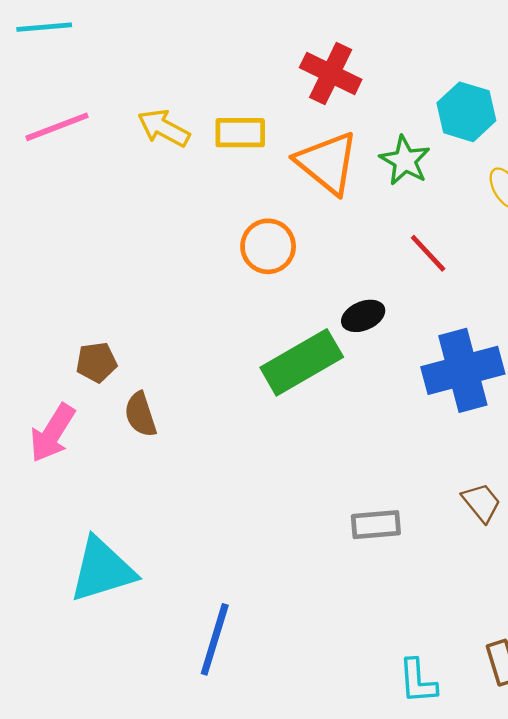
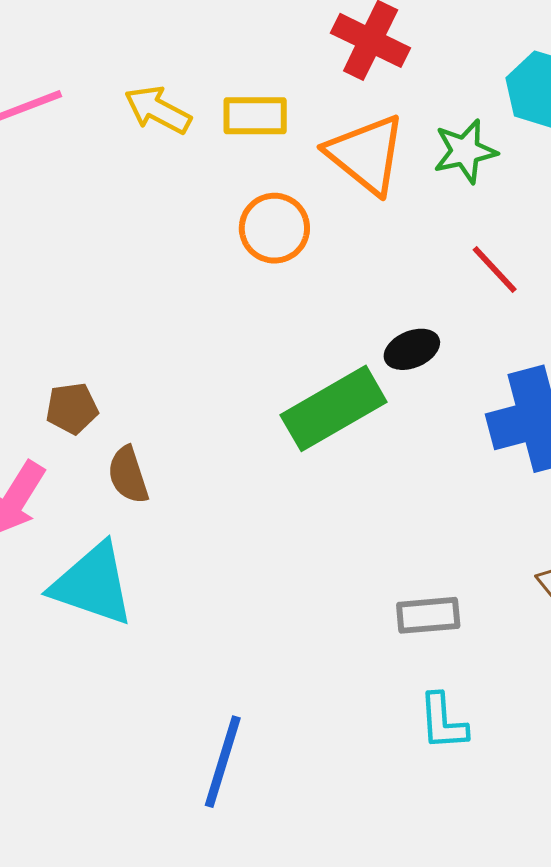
green star: (405, 160) -> (465, 151), turned 30
orange circle: (268, 246) -> (274, 228), moved
cyan triangle: (102, 570) -> (93, 584), moved, turned 36
cyan L-shape: (418, 681) -> (443, 722), moved

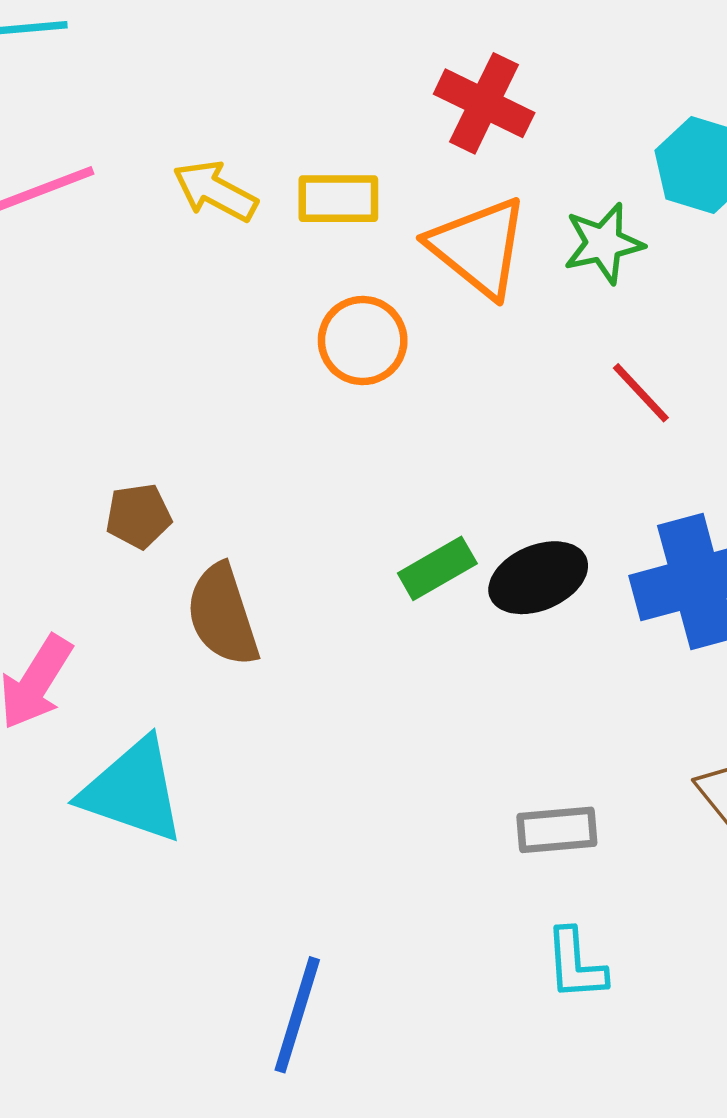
black ellipse: (412, 349) -> (538, 578), moved, size x1.4
brown pentagon: (72, 408) -> (138, 516), moved
green rectangle: (334, 408) -> (437, 568), size x0.6
brown semicircle: (128, 475) -> (223, 615), moved, size x1.4

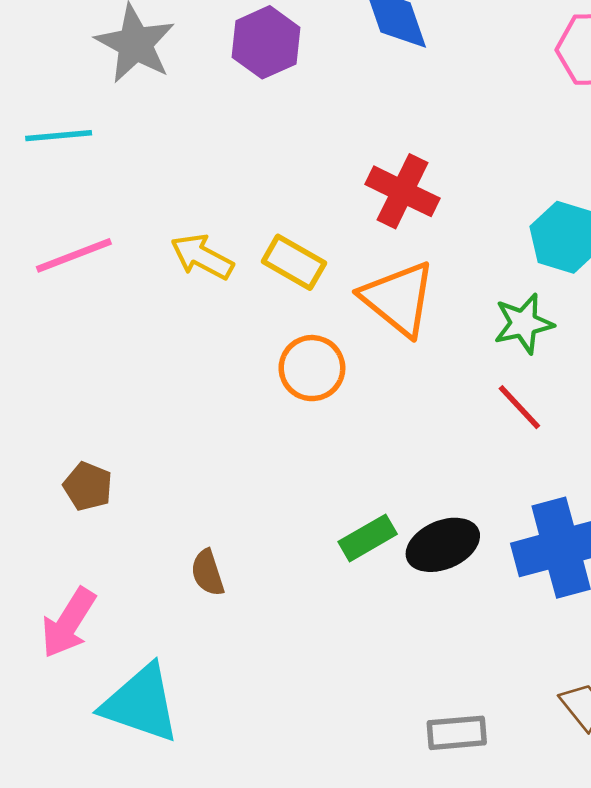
yellow rectangle: (338, 199) -> (294, 262), turned 30
green star: (604, 243) -> (524, 324), moved
brown pentagon: (138, 516) -> (88, 486), moved, turned 30
brown semicircle: (223, 615) -> (208, 573), size x0.6

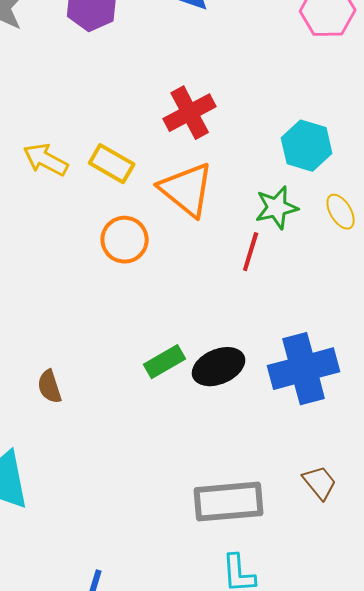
red cross: (402, 191) -> (190, 113), turned 36
red line: (519, 407) -> (251, 252), moved, turned 60
gray rectangle: (457, 733) -> (229, 502), size x1.6

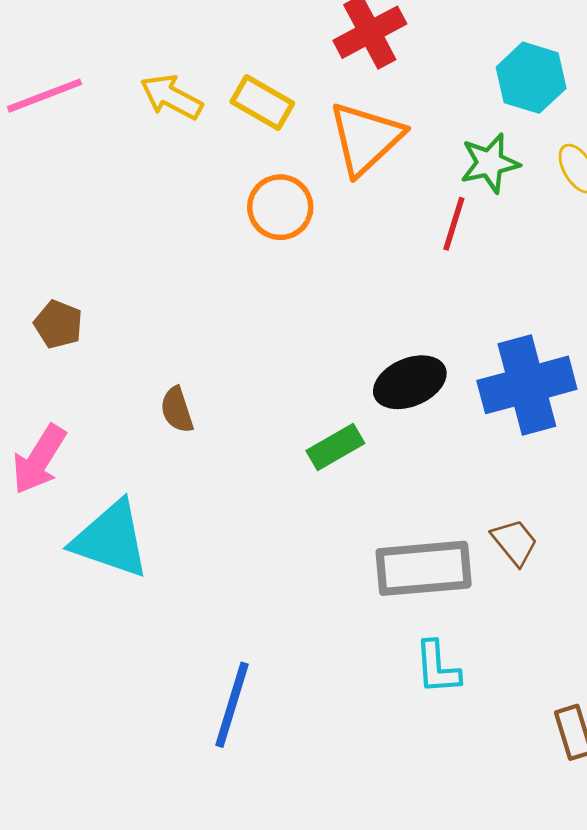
orange triangle: (187, 190) -> (366, 138), turned 38
green rectangle: (165, 362) -> (335, 447), moved
brown trapezoid: (320, 483) -> (515, 542), moved

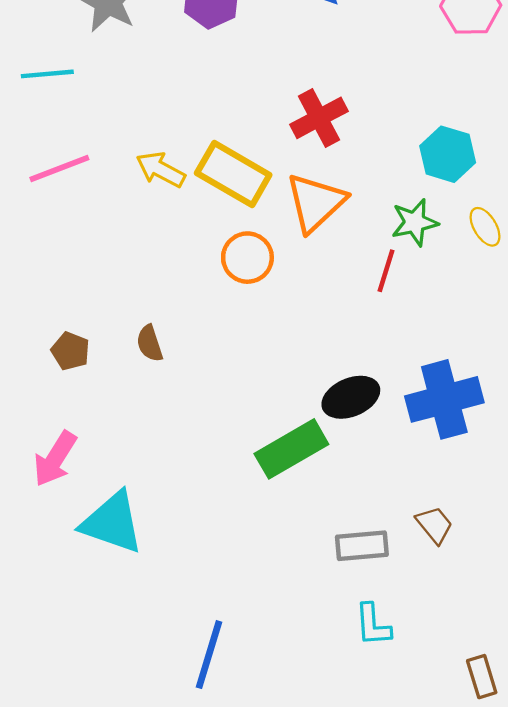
yellow rectangle: (262, 102) -> (233, 174), size x1.5
brown semicircle: (177, 410) -> (150, 343), moved
green rectangle: (335, 447) -> (291, 449), size x1.6
gray rectangle: (424, 568) -> (362, 546), size x0.7

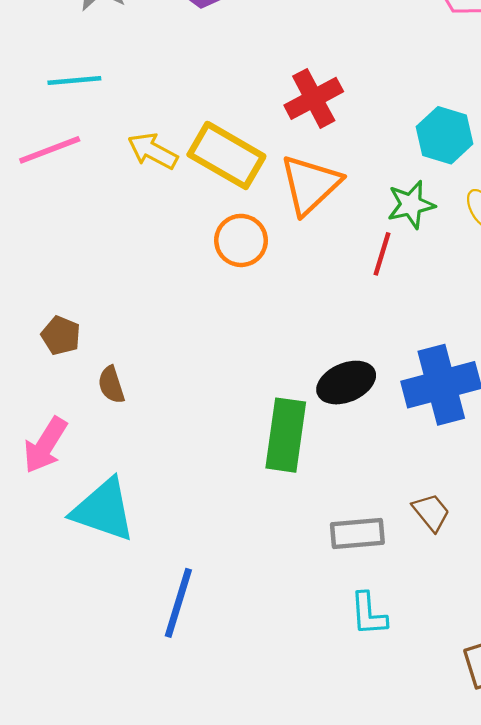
cyan line: (47, 74) -> (74, 81), moved
brown semicircle: (150, 343) -> (111, 385), moved
green rectangle: (291, 449) -> (286, 435), turned -52
blue line: (209, 655) -> (178, 603), moved

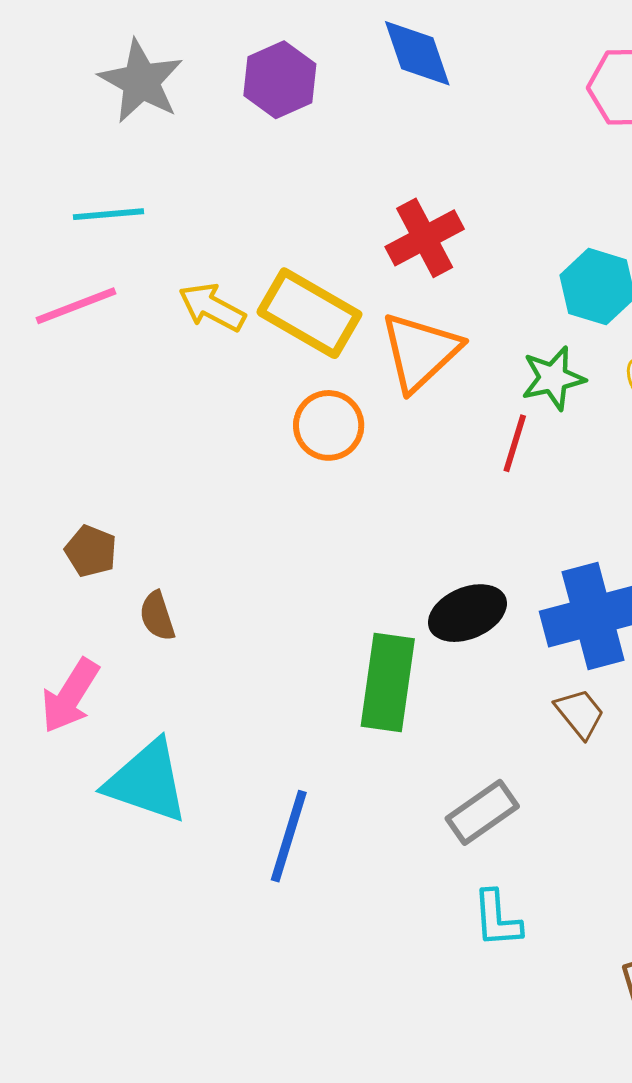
brown trapezoid: (431, 512) -> (580, 713), moved
gray rectangle: (357, 534) -> (482, 812), turned -30
blue line: (178, 603) -> (289, 836), moved

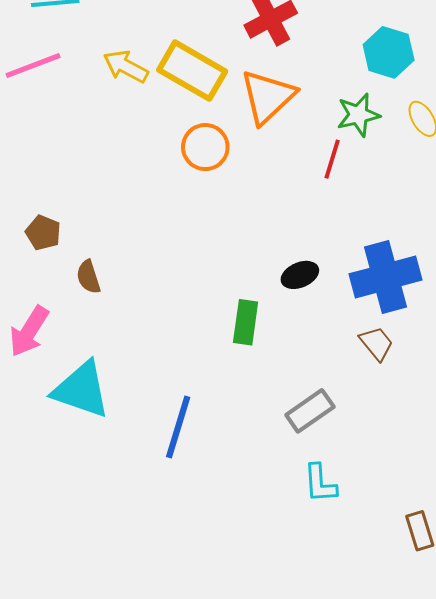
black ellipse: (467, 613) -> (300, 275), size x0.7
green rectangle: (388, 682) -> (246, 322), size x0.7

